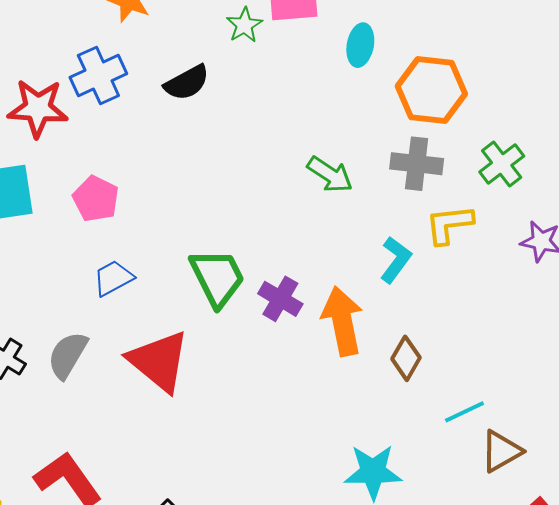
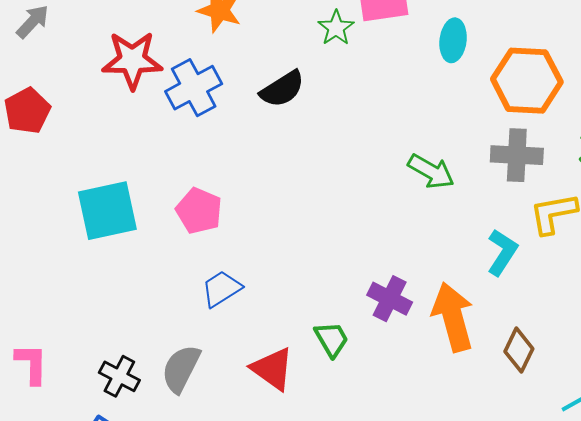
red star: (38, 108) -> (132, 60), moved
green trapezoid: (217, 278) -> (332, 339), moved, size x0.6
red triangle: (159, 361) -> (272, 369), size x0.7

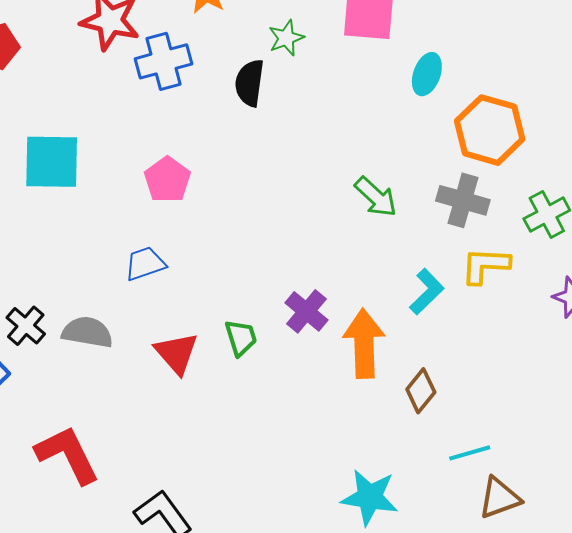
green star: (336, 28) -> (286, 38), moved
black semicircle: (282, 89) -> (250, 83), turned 117
pink pentagon: (199, 211) -> (167, 180), moved
gray semicircle: (181, 369) -> (87, 332), turned 60

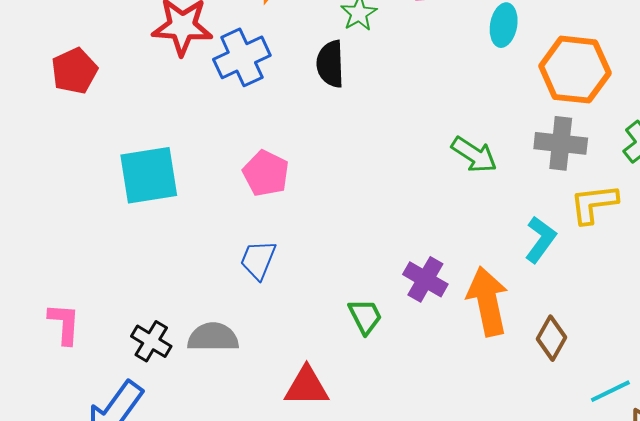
blue trapezoid: (145, 264) -> (258, 260), turned -39
red triangle: (177, 353) -> (307, 387), moved, turned -39

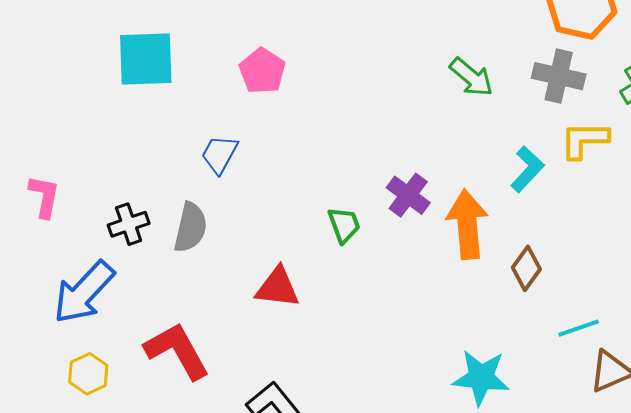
blue trapezoid: (258, 260) -> (220, 154), moved
gray semicircle: (213, 337) -> (190, 227), turned 96
black cross: (151, 341) -> (129, 224), turned 33

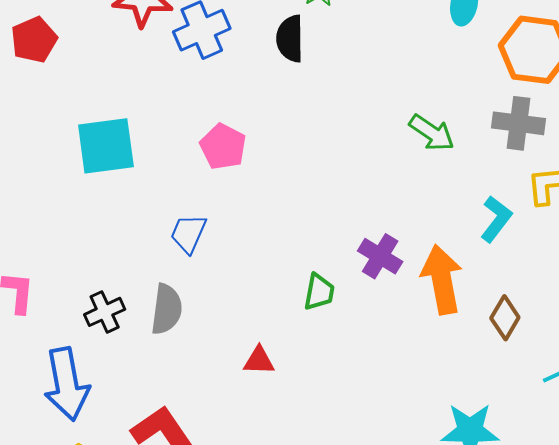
green trapezoid: (344, 225) -> (319, 292), turned 36
red triangle: (278, 287) -> (259, 361), size x0.7
blue arrow: (84, 292) -> (67, 384), turned -48

